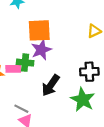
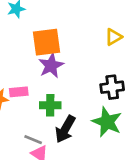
green cross: (25, 63) -> (50, 105), moved
black arrow: (51, 85) -> (65, 129), moved

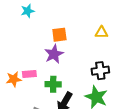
yellow triangle: (113, 37) -> (101, 32), turned 32
orange square: (47, 42) -> (59, 35), moved, size x0.7

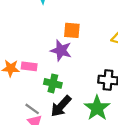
purple star: (54, 54) -> (61, 50), turned 30

